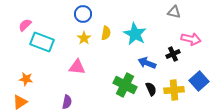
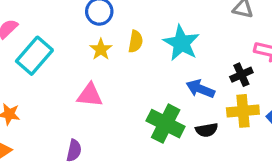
cyan rectangle: (42, 42) -> (34, 56), turned -70
black semicircle: (151, 89) -> (207, 130), turned 104
yellow cross: (174, 90) -> (243, 111), moved

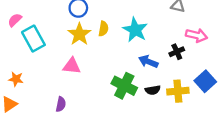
yellow star: (101, 49) -> (79, 34), size x1.5
cyan rectangle: (34, 56) -> (33, 39), turned -70
yellow cross: (243, 111) -> (178, 91), moved

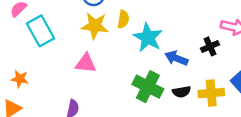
cyan star: (135, 30) -> (148, 37), moved
yellow star: (79, 34) -> (95, 26), turned -30

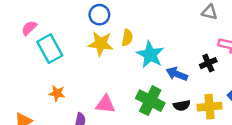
pink triangle: (86, 63) -> (105, 104), moved
orange star: (20, 79) -> (57, 93), moved

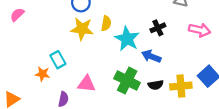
cyan rectangle: (50, 49) -> (58, 60), moved, size x0.7
black cross: (208, 63) -> (158, 28), moved

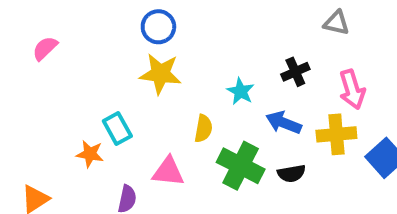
yellow semicircle: (106, 23) -> (203, 129), moved
pink arrow: (200, 30) -> (352, 89), moved, turned 60
cyan star: (127, 39) -> (241, 91), size x0.6
yellow cross: (181, 86) -> (336, 134), moved

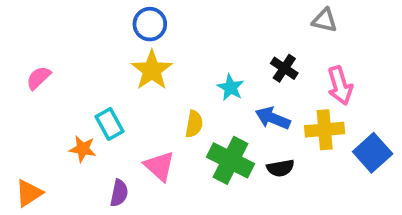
pink semicircle: (45, 48) -> (38, 78), moved
black cross: (295, 72) -> (284, 68), turned -32
yellow star: (160, 74) -> (152, 70), turned 30
pink triangle: (168, 172) -> (159, 166), turned 36

